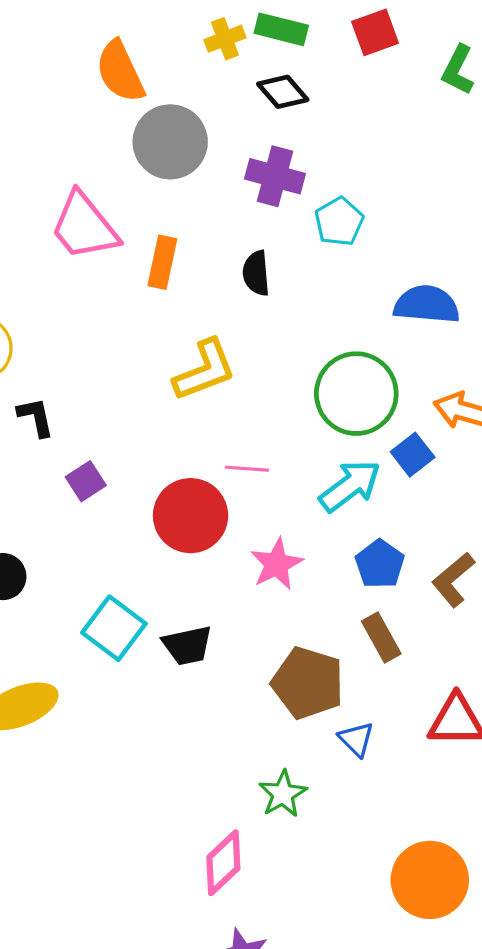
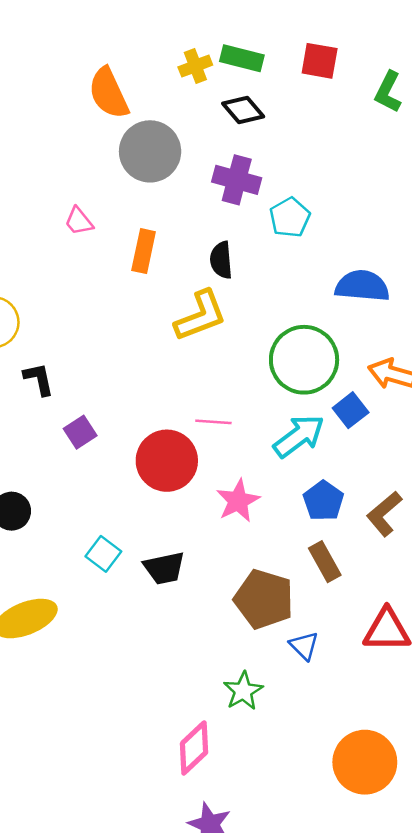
red square: (375, 32) -> (320, 61), turned 30
pink trapezoid: (84, 226) -> (79, 221), size x0.5
yellow L-shape: (205, 370) -> (200, 316), moved
cyan square: (114, 628) -> (103, 554), size x0.7

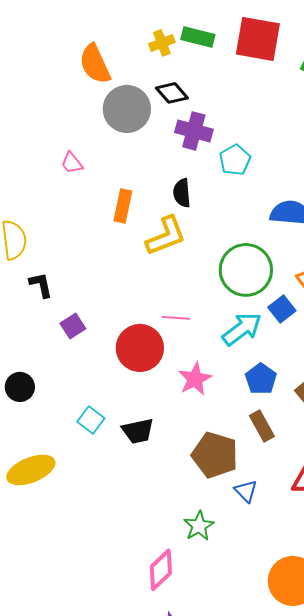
red square: (320, 61) -> (258, 39), size x1.6
black diamond: (243, 110) -> (172, 93), moved
orange rectangle: (144, 251) -> (123, 206), moved

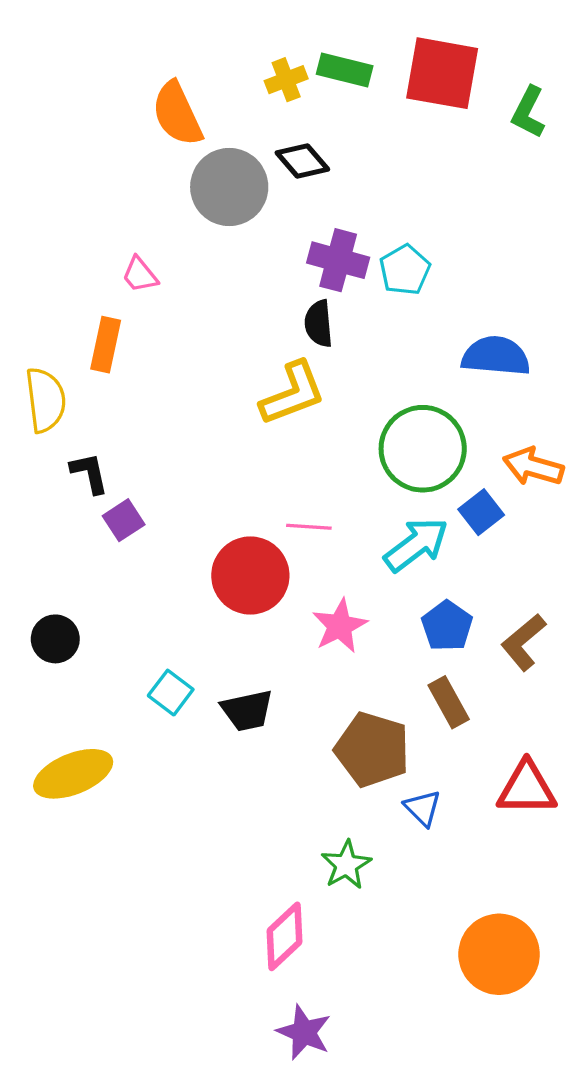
purple cross: (194, 131) -> (338, 260), moved
orange rectangle: (123, 206) -> (106, 345), moved
purple square: (73, 326) -> (124, 520), moved

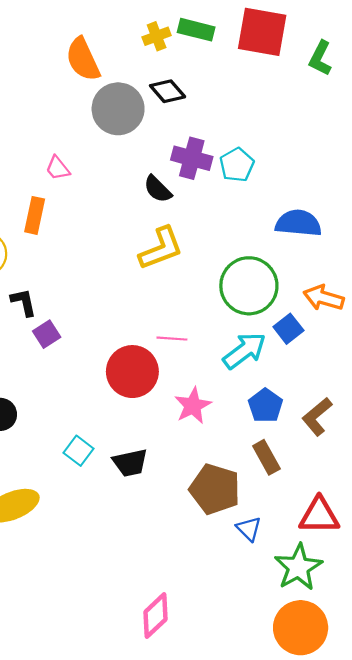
black semicircle: (319, 324) -> (158, 189), moved, turned -40
green star: (346, 865) -> (298, 567), moved, size x1.4

